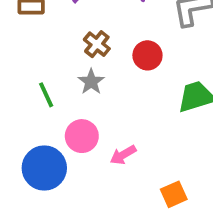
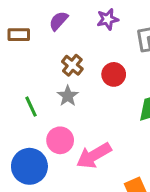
pink arrow: (123, 155) -> (94, 156), size x1.6

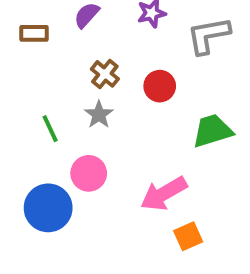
pink arrow: (94, 156) -> (164, 194), moved

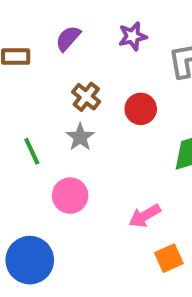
pink arrow: (164, 194) -> (145, 216), size x0.7
blue circle: (48, 208) -> (30, 260), moved

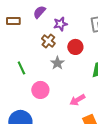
purple star: (133, 36) -> (60, 24), moved
gray star: (80, 137) -> (57, 63), moved

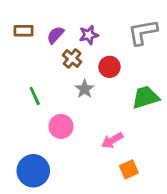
purple semicircle: (39, 12) -> (55, 35), moved

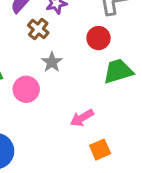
red circle: (109, 67) -> (99, 38), moved
pink circle: (61, 126) -> (26, 89), moved

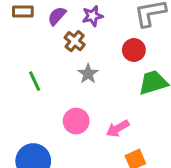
pink circle: (26, 89) -> (76, 121), moved

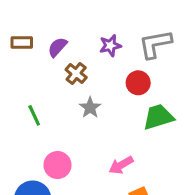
purple star: (92, 16) -> (110, 46), moved
pink circle: (76, 121) -> (57, 165), moved

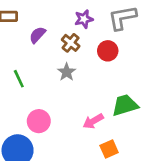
purple semicircle: (57, 47) -> (37, 35), moved
brown cross: (76, 73) -> (71, 43), moved
green trapezoid: (158, 117) -> (125, 105), moved

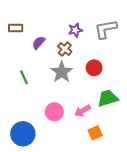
red circle: (108, 51) -> (94, 68), moved
gray star: (67, 72) -> (62, 72), size x1.5
pink circle: (39, 121) -> (54, 112), moved

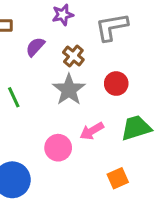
gray L-shape: (106, 29) -> (112, 27), moved
purple star: (75, 30) -> (63, 15), moved
pink arrow: (83, 111) -> (92, 131), moved

